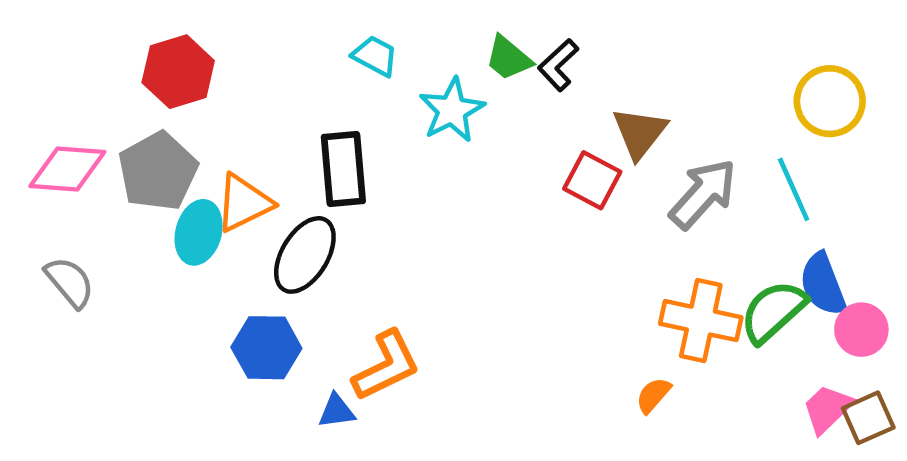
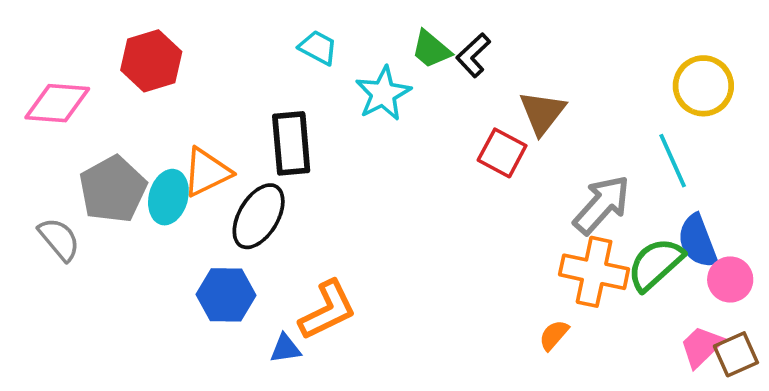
pink diamond: (67, 169) -> (57, 103), moved
gray pentagon: (158, 171) -> (113, 189), moved
gray arrow: (703, 194) -> (602, 205), moved

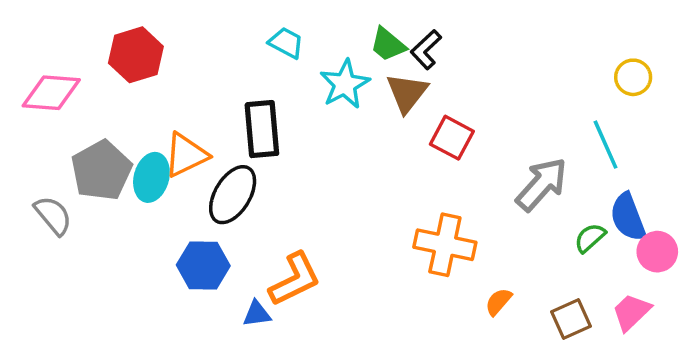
yellow circle: (703, 86) -> (633, 77), size x0.7
brown triangle: (542, 113) -> (407, 93), moved
green semicircle: (655, 264) -> (590, 238), size x0.6
orange cross: (594, 272) -> (445, 245), moved
brown square: (736, 354) -> (571, 319), moved

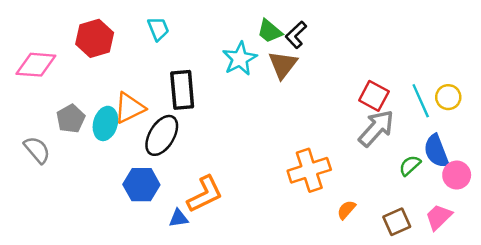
cyan trapezoid: (286, 43) -> (158, 29), moved, turned 40
yellow circle: (633, 77) -> (448, 97), moved
red square: (452, 138) -> (374, 96), moved
gray pentagon: (101, 170) -> (71, 119), size x0.7
orange cross: (445, 245) -> (309, 170), turned -30

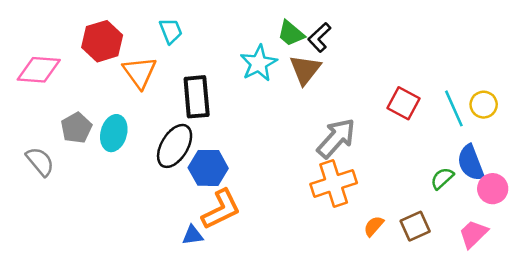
orange triangle: (129, 108) -> (140, 72), moved, turned -40
gray arrow: (376, 128) -> (336, 138), moved
blue hexagon: (141, 185) -> (208, 168), moved
brown square: (397, 222) -> (415, 226), moved

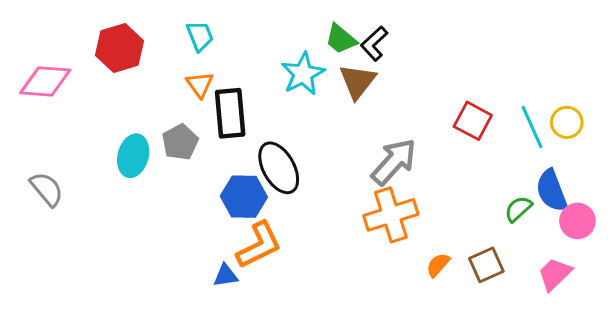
orange triangle: (140, 72) -> (200, 84), moved, size x0.7
gray pentagon: (76, 128) -> (180, 142), moved
black ellipse: (175, 146) -> (279, 168), moved, turned -60

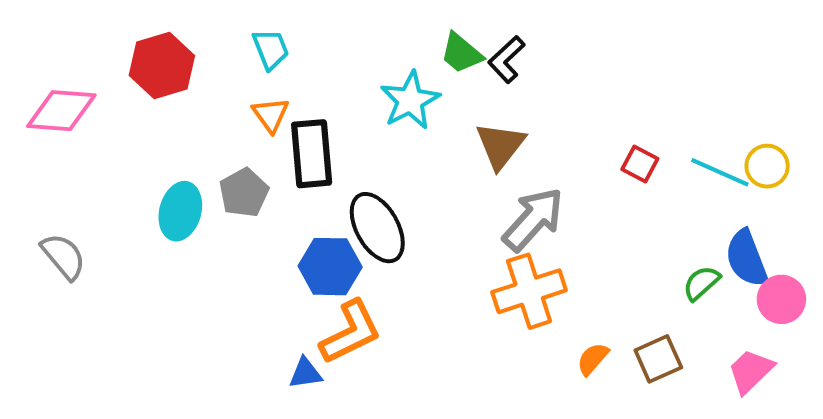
brown triangle: (358, 81) -> (500, 146), moved
red square: (473, 121) -> (640, 164), size x0.7
cyan line: (532, 127) -> (720, 172), turned -42

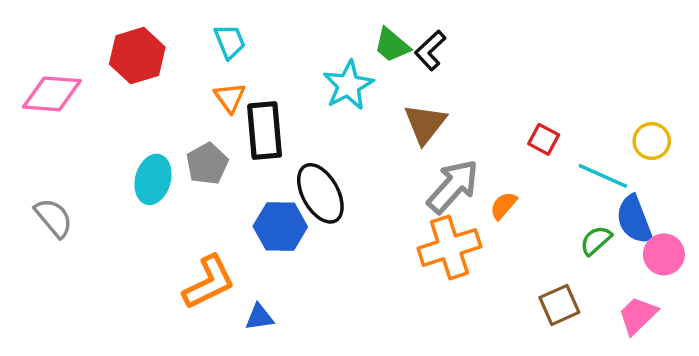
cyan line: (720, 172) -> (603, 176), moved
orange L-shape: (351, 332) -> (209, 282), moved
orange semicircle: (593, 359) -> (503, 206), moved

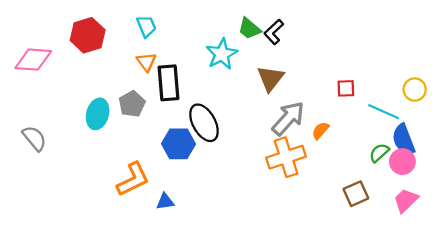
red square: (544, 139) -> (346, 88), turned -30
pink circle: (664, 254) -> (402, 162), moved

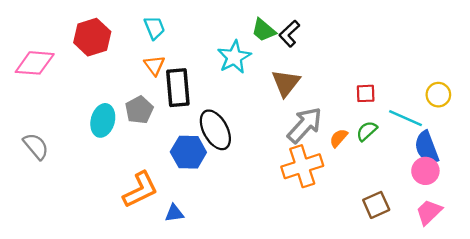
green semicircle: (379, 153) -> (367, 131), moved

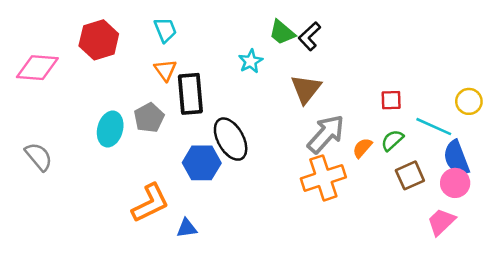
cyan star: (234, 57) -> (251, 61), size x0.7
brown square: (376, 205) -> (410, 175), moved
pink trapezoid: (429, 212) -> (441, 222), moved

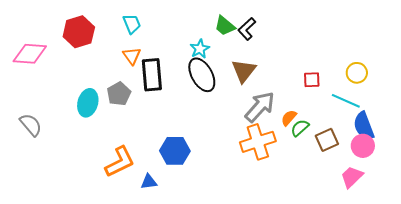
yellow circle: (469, 101) -> (357, 73), moved
black ellipse: (231, 139) -> (202, 75), moved
green semicircle: (392, 140) -> (300, 128), moved
blue hexagon: (202, 163) -> (175, 151), moved

